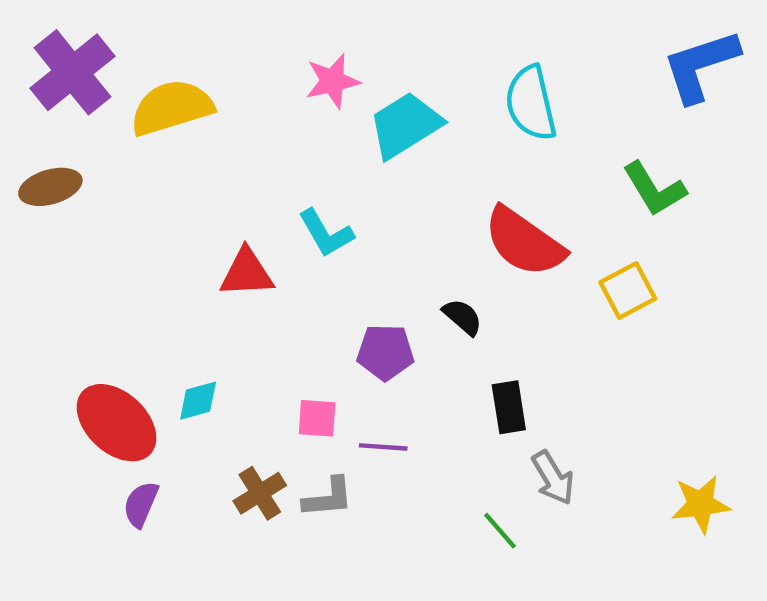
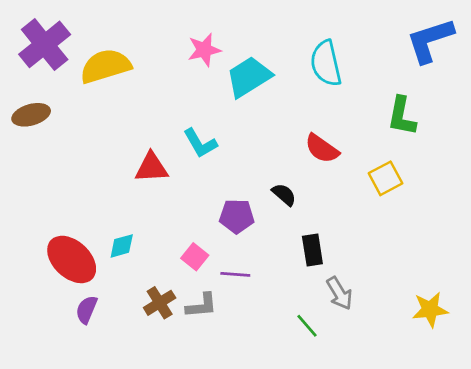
green L-shape: (654, 189) -> (402, 116), turned 42
red semicircle: (524, 242) -> (322, 149), size x0.7
pink square: (317, 418) -> (195, 257), turned 35

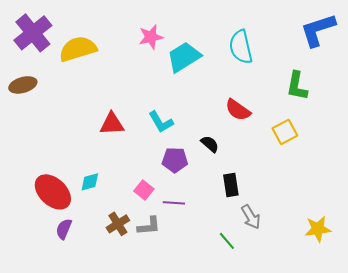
cyan L-shape: (200, 143) -> (161, 122), moved

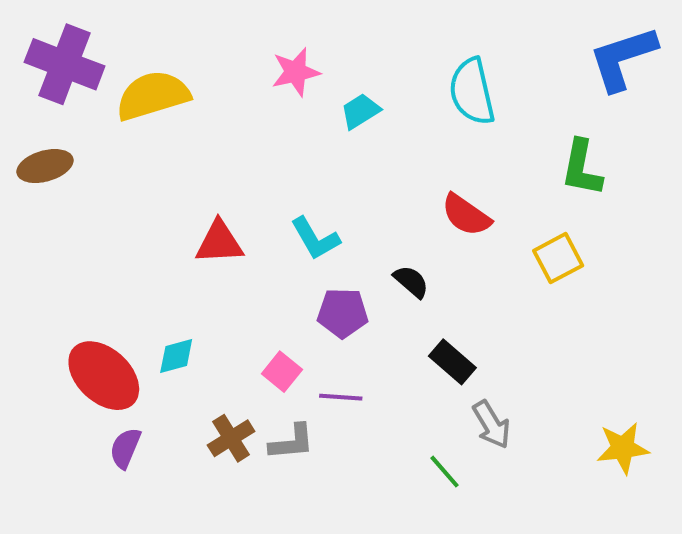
purple cross: (33, 33) -> (65, 64), turned -30
cyan trapezoid: (184, 57) -> (360, 111), size x0.6
black rectangle: (231, 185) -> (452, 362), turned -40

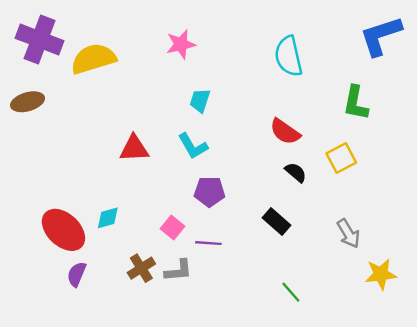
cyan trapezoid: (360, 111) -> (200, 101), moved, turned -40
black semicircle: (411, 282) -> (296, 172), moved
gray arrow: (492, 425) -> (348, 233), moved
green line: (445, 472) -> (291, 292), moved

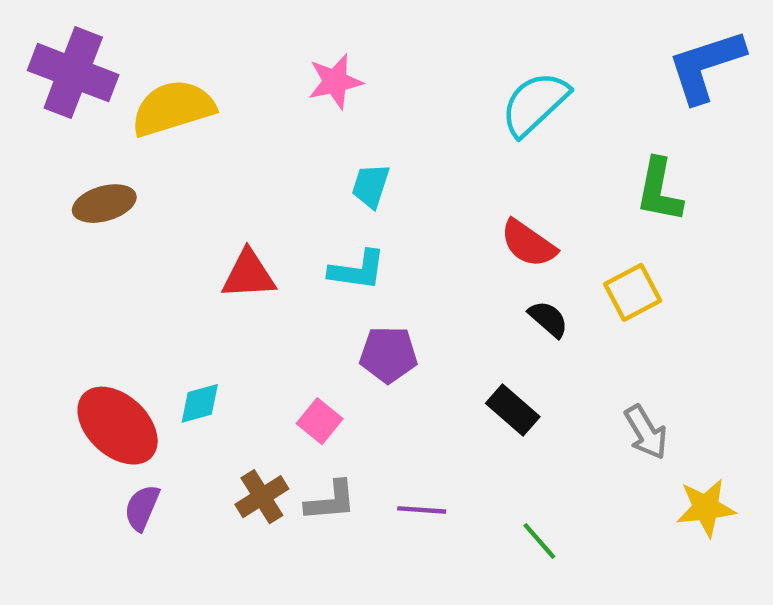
cyan semicircle: (289, 56) -> (535, 104), turned 60
brown ellipse: (28, 102) -> (104, 204), moved
cyan L-shape: (193, 146) -> (357, 270), turned -52
purple line: (208, 243) -> (422, 510), moved

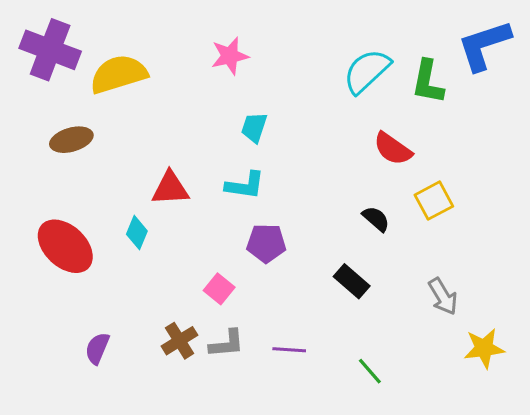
green L-shape: (659, 190) -> (428, 82), moved
red semicircle: (528, 244) -> (393, 149), moved
cyan diamond: (200, 403) -> (137, 233), moved, turned -52
red ellipse: (118, 426) -> (65, 246), moved

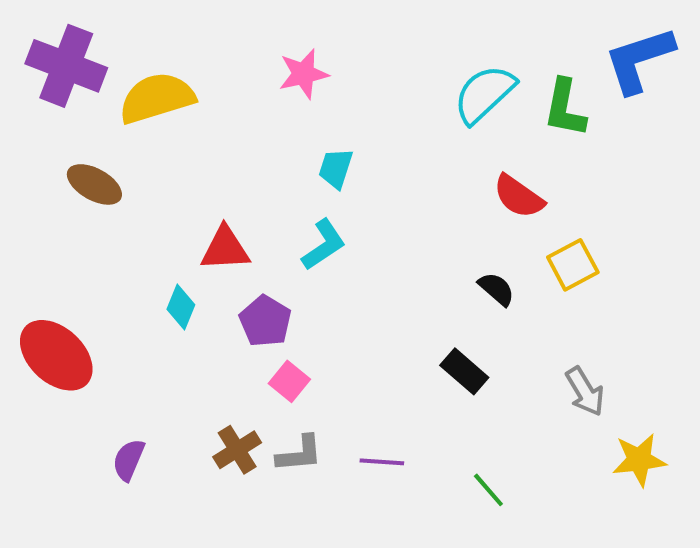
brown ellipse: (71, 140) -> (94, 184), turned 45
cyan L-shape: (245, 185) -> (324, 245), turned -42
purple pentagon: (266, 243) -> (265, 321), moved, turned 30
red ellipse: (65, 246) -> (56, 355), moved

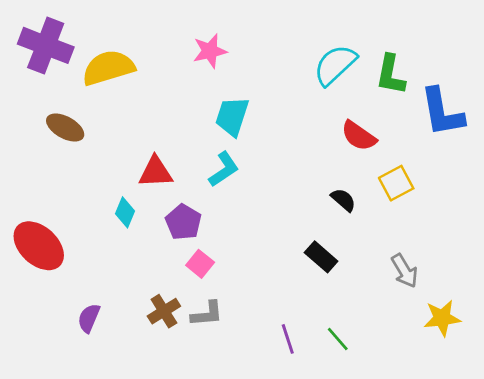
blue L-shape: (639, 60) -> (442, 112), moved, turned -82
cyan trapezoid: (336, 168) -> (232, 116), size x1.4
purple line: (382, 462) -> (288, 339), moved, turned 68

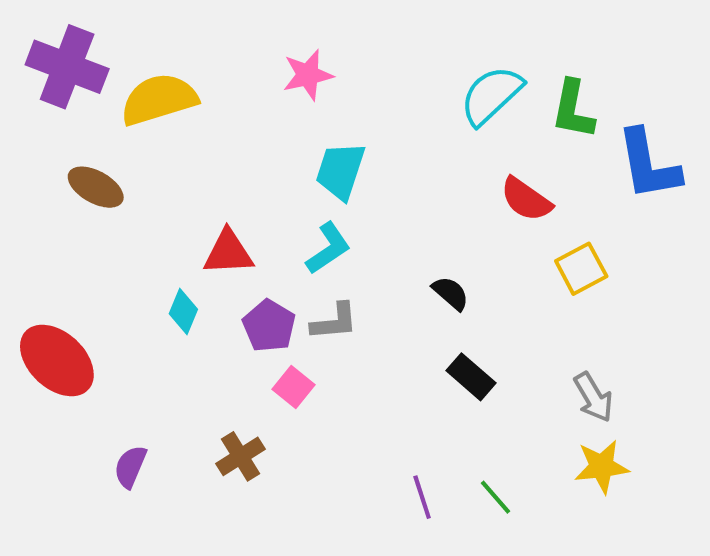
black semicircle: (343, 200) -> (451, 293), moved
gray L-shape: (207, 314) -> (334, 322), moved
yellow star: (442, 318) -> (602, 467), moved

